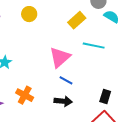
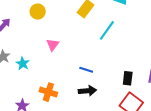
cyan line: (94, 46) -> (107, 30), turned -55
pink triangle: (60, 57) -> (53, 45), moved, size x0.6

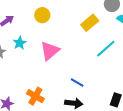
pink triangle: (53, 45) -> (50, 51), size x1.5
cyan star: (23, 63) -> (20, 43), moved

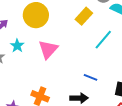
yellow circle: (42, 15) -> (36, 15), size x1.6
blue line: (77, 83) -> (90, 77), moved

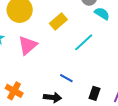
yellow rectangle: (84, 16) -> (58, 21), moved

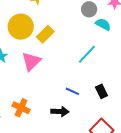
yellow rectangle: (58, 21) -> (45, 34), moved
black rectangle: (94, 93) -> (101, 91), moved, turned -40

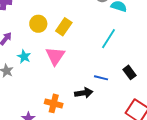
yellow circle: (21, 27) -> (38, 24), size x0.7
black arrow: (60, 112) -> (84, 93), moved

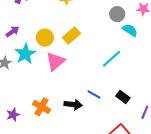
yellow circle: (38, 24) -> (45, 38), moved
cyan star: (24, 57) -> (25, 54), size x1.5
black rectangle: (130, 72) -> (123, 97), turned -32

